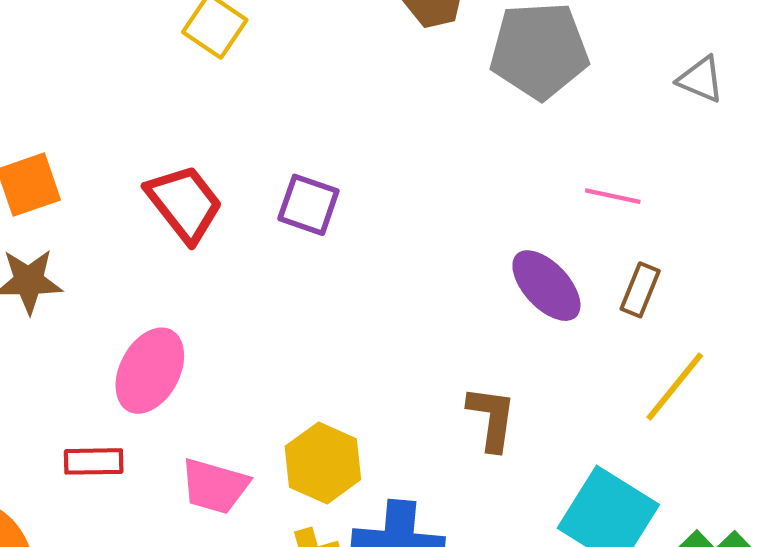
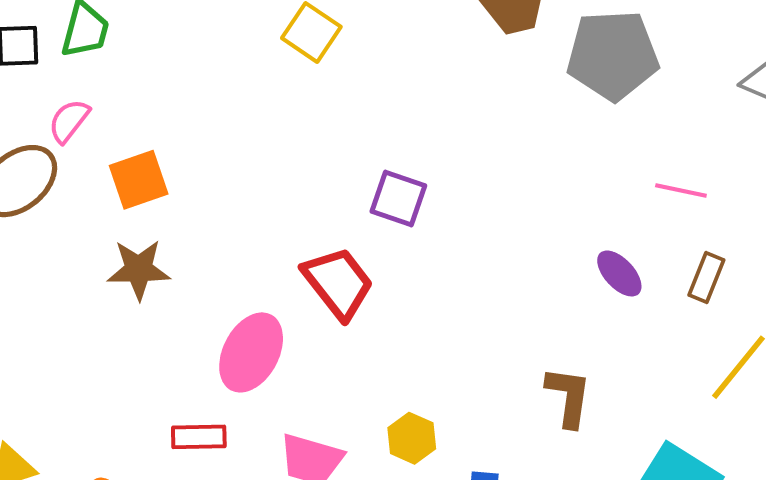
red trapezoid: (184, 203) -> (338, 283), moved
purple ellipse: (546, 286) -> (619, 273), size x0.7
yellow hexagon: (323, 463) -> (412, 438), size x0.7

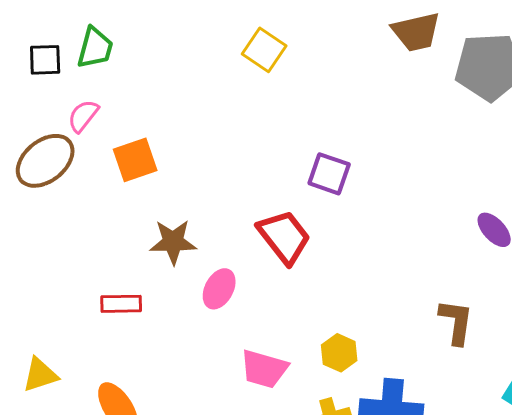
brown star: (139, 269) -> (173, 242), moved
pink ellipse: (251, 352) -> (219, 289), size x0.7
red rectangle: (199, 437) -> (121, 304), moved

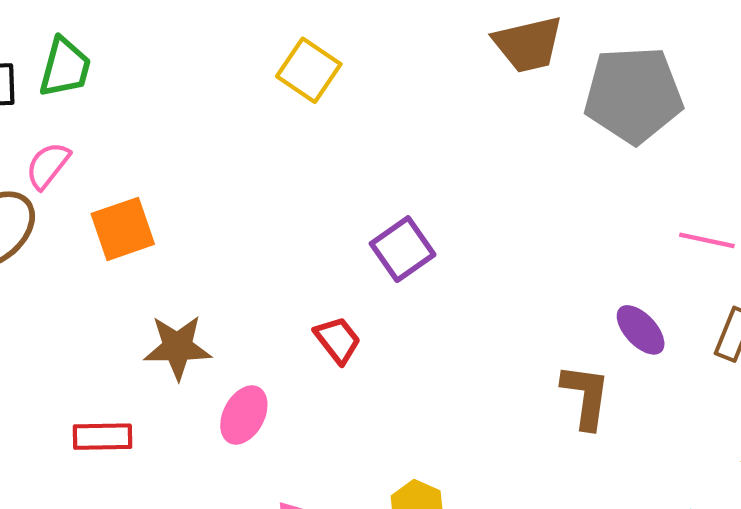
purple square: (329, 174) -> (403, 249), turned 36
red trapezoid: (284, 237) -> (338, 340), size x0.6
brown L-shape: (456, 322) -> (586, 396), moved

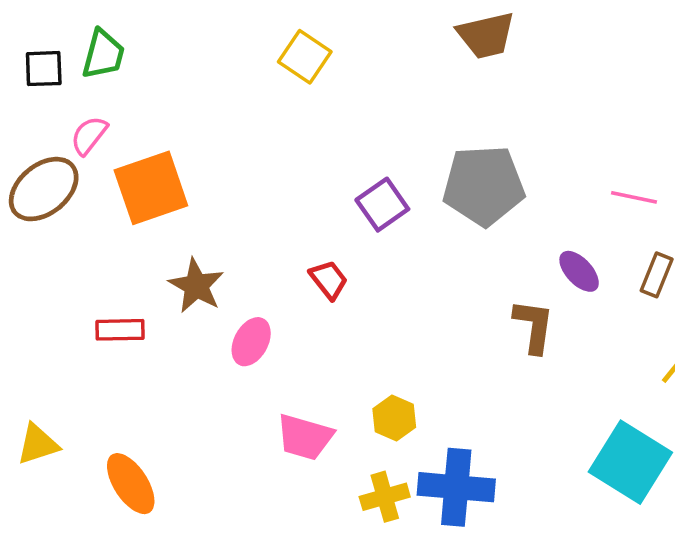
gray pentagon: (633, 95) -> (484, 185), moved
orange square: (123, 229) -> (151, 188), size x1.4
brown star: (178, 347) -> (196, 286), turned 30
red rectangle: (103, 437) -> (120, 330), moved

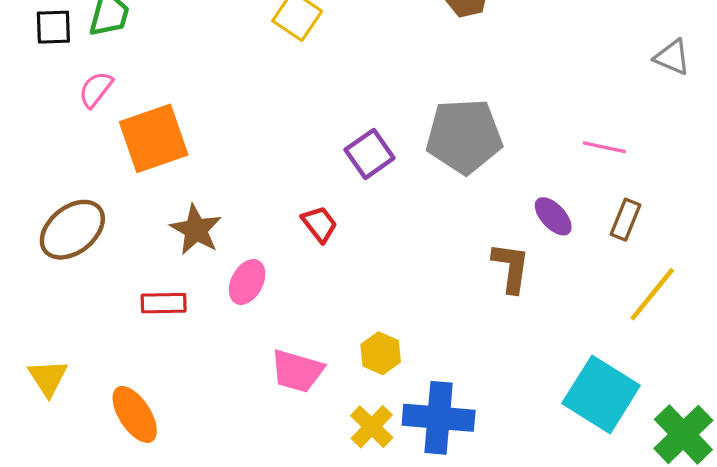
brown ellipse: (44, 189) -> (72, 230), moved
red rectangle: (120, 330) -> (164, 303), moved
yellow triangle: (38, 444) -> (48, 378), turned -45
yellow cross: (385, 497) -> (372, 427), turned -30

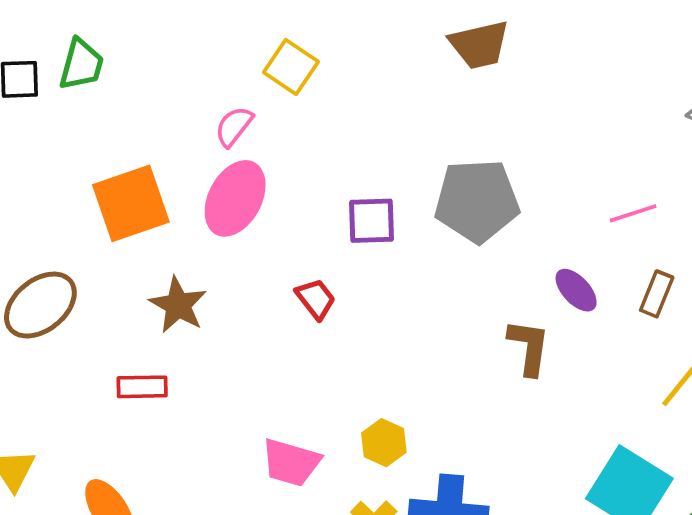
pink semicircle: (96, 89) -> (234, 126), moved
pink line: (604, 147) -> (633, 213), turned -30
purple square: (370, 154) -> (371, 221), turned 33
pink ellipse: (247, 282) -> (235, 198), moved, size x1.5

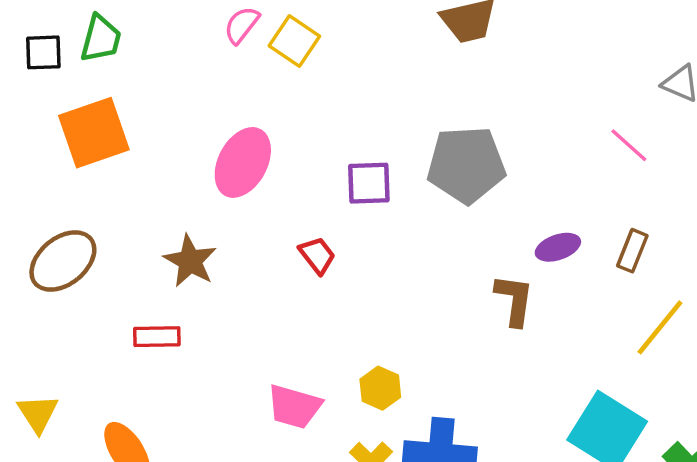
pink semicircle: (234, 126) -> (242, 25), moved
orange square: (131, 203) -> (94, 133), moved
pink line: (633, 213) -> (629, 145), moved, turned 60
purple ellipse: (576, 290) -> (558, 247), turned -66

